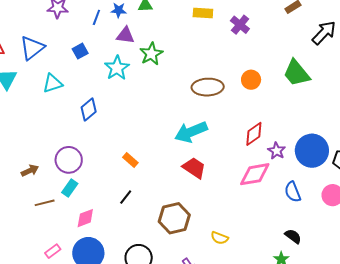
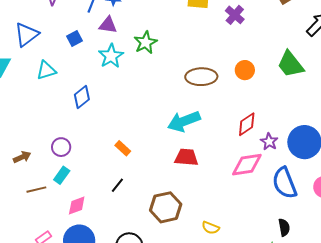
purple triangle: (125, 35) -> (108, 25), moved
purple circle: (69, 160) -> (61, 147), size x0.7
red trapezoid: (194, 168) -> (186, 157), turned -30
blue semicircle: (293, 192) -> (284, 183), size x1.5
black semicircle: (293, 236) -> (284, 227), turned 42

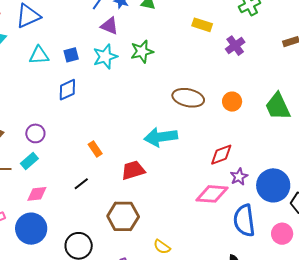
blue square: (74, 38) -> (71, 55), moved
red trapezoid: (186, 157) -> (133, 170), moved, turned -35

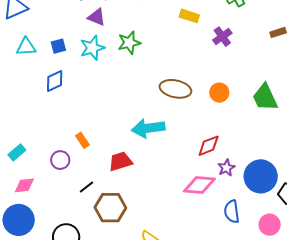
purple circle: (35, 133) -> (60, 160), moved
black line: (81, 184) -> (87, 187), moved
blue semicircle: (244, 221) -> (232, 212), size x0.7

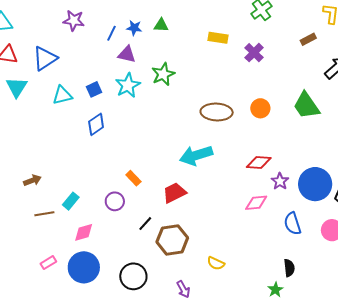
red diamond: (209, 146) -> (259, 163), turned 35
pink diamond: (199, 185) -> (256, 203), size x0.7

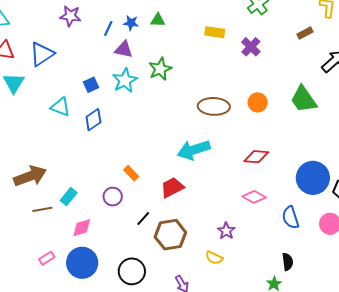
cyan triangle: (62, 95) -> (60, 107), moved, turned 35
brown arrow: (32, 180) -> (30, 176), size x1.8
purple star: (280, 181) -> (226, 231), moved
pink diamond: (256, 203) -> (254, 197), turned 35

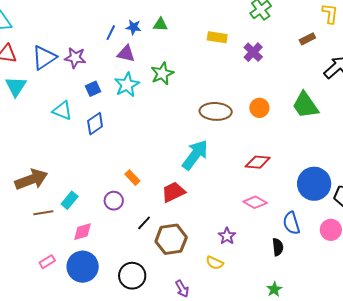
purple star: (70, 16) -> (75, 58), moved
cyan arrow: (194, 150) -> (195, 155), turned 144
black semicircle: (288, 262) -> (278, 247), moved

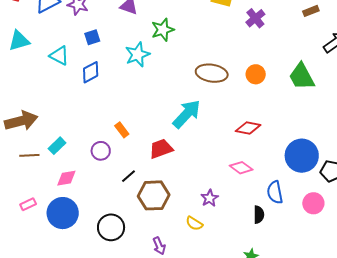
cyan star: (127, 85) -> (137, 54), moved
cyan triangle: (16, 86) -> (19, 41), moved, turned 35

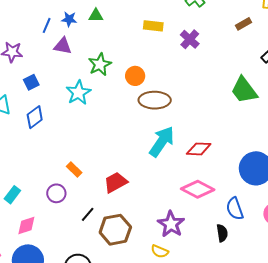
orange circle: (256, 74) -> (135, 76), moved
cyan arrow: (187, 114) -> (162, 142), moved
pink diamond: (241, 168) -> (198, 189), size x1.4
purple star: (210, 198) -> (171, 224), size x1.5

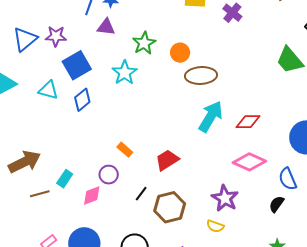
blue square: (31, 82) -> (77, 65), size x1.8
pink diamond: (26, 225) -> (92, 196), moved
black semicircle: (222, 233) -> (277, 204), turned -132

